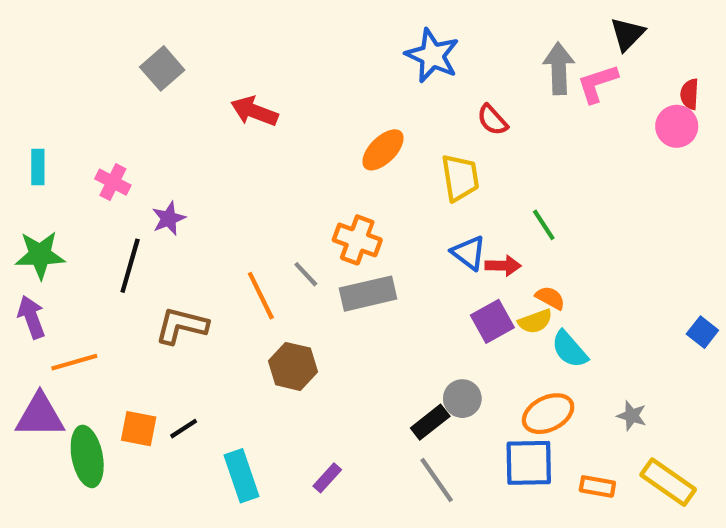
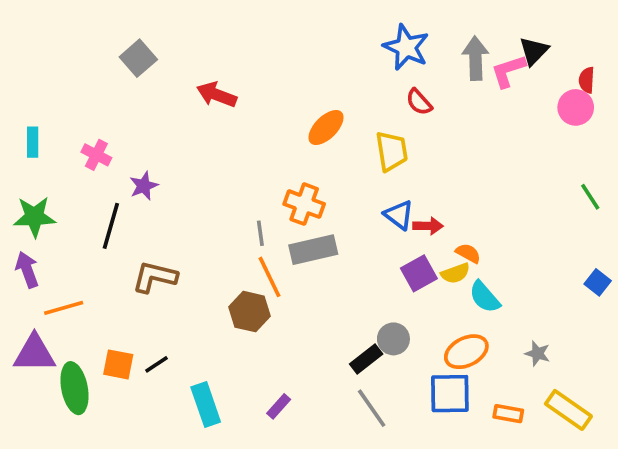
black triangle: (627, 34) -> (534, 51), moved
blue star: (432, 56) -> (406, 47), moved
green line: (544, 225) -> (590, 197), moved
gray line: (306, 274) -> (260, 233), turned 35
orange line: (261, 296) -> (270, 277), moved

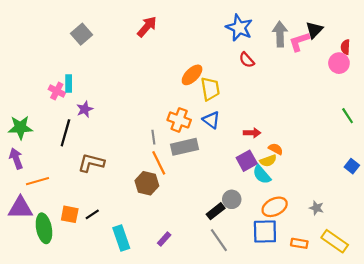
red arrow: (217, 95) -> (147, 27), moved, turned 110
cyan rectangle: (33, 142) -> (69, 83), moved
yellow trapezoid: (392, 151) -> (210, 89), moved
blue triangle: (399, 215) -> (211, 120), moved
cyan semicircle: (485, 297) -> (262, 175), moved

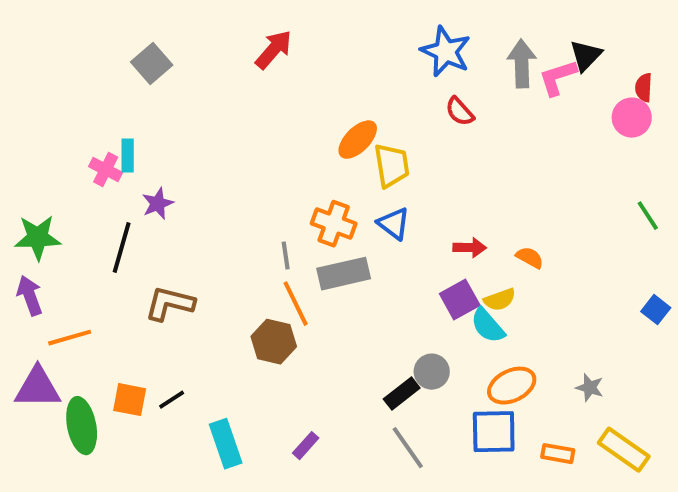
orange semicircle: (276, 149) -> (530, 258), moved

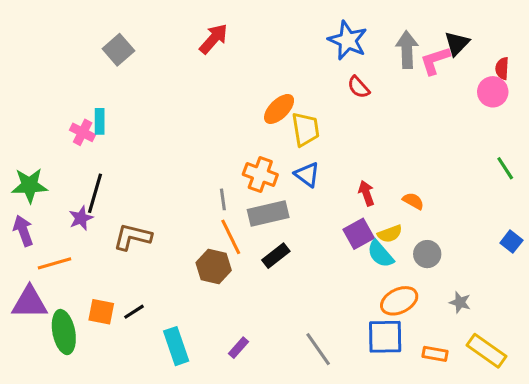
purple star: (158, 204) -> (81, 218), moved
red arrow: (470, 248) -> (366, 193), turned -110
gray circle: (432, 372) -> (427, 254), moved
black rectangle: (402, 394) -> (276, 256), moved

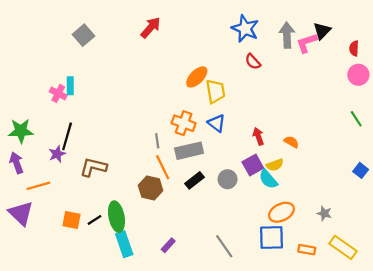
pink circle: (493, 92) -> (358, 75), moved
gray circle: (427, 254) -> (228, 179), moved
purple triangle: (30, 302) -> (21, 213), turned 44
green ellipse: (64, 332) -> (116, 217), moved

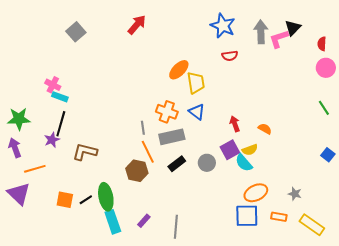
red semicircle: (253, 62) -> (230, 56), turned -56
cyan rectangle: (70, 86) -> (60, 97), moved, turned -70
purple rectangle: (168, 245) -> (144, 221), moved
gray line: (224, 246) -> (176, 227), moved, turned 40
orange rectangle: (307, 250) -> (279, 217), moved

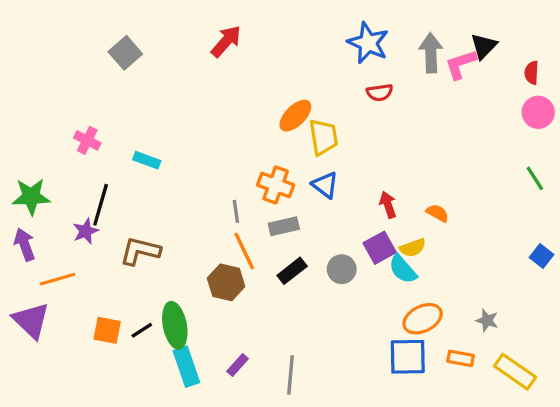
cyan rectangle: (60, 97) -> (147, 160), moved
gray rectangle: (172, 137) -> (284, 226), size x0.7

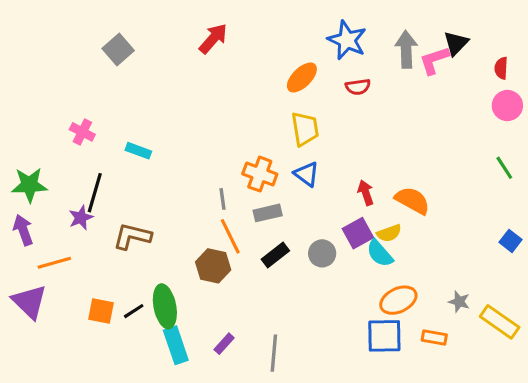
orange ellipse: (295, 116) -> (302, 77), moved
orange semicircle: (437, 213) -> (412, 200), size x1.6
yellow rectangle: (515, 372) -> (500, 322), moved

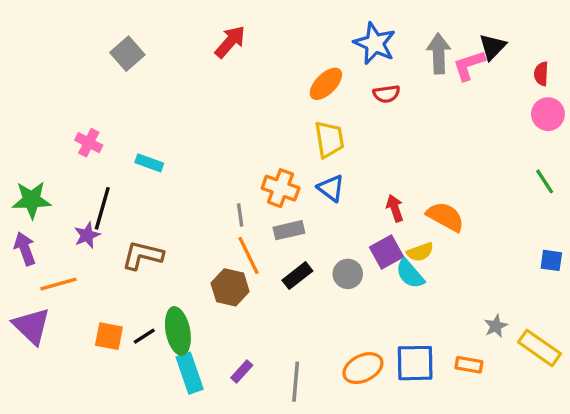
blue square: (511, 241) -> (551, 260), turned -30
orange ellipse: (398, 300) -> (363, 368), moved
gray star: (459, 302) -> (496, 326), turned 30

